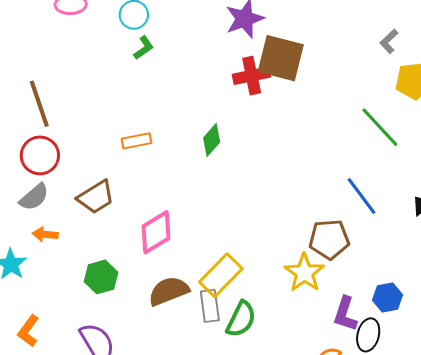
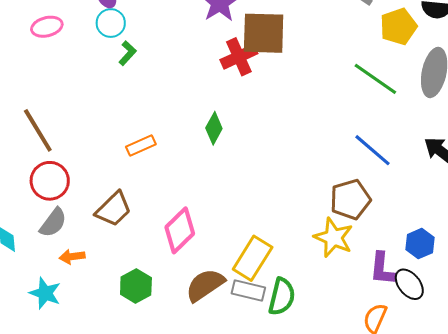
gray rectangle: (210, 306) -> (248, 291), turned -56
black ellipse: (368, 335) -> (409, 284), turned -40

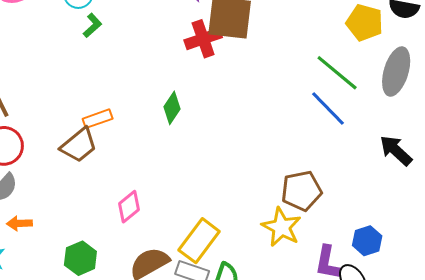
yellow pentagon: (398, 26) -> (365, 23), turned 30
blue line: (372, 150) -> (328, 108), moved
brown trapezoid: (113, 209) -> (79, 145), moved
pink diamond: (180, 230) -> (129, 207), size x0.7

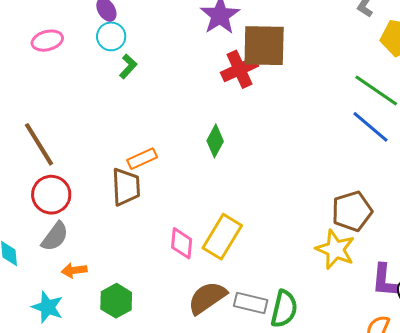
brown trapezoid: (79, 145) -> (126, 187), turned -48
pink diamond: (129, 207) -> (182, 243), turned -40
yellow rectangle: (199, 241) -> (222, 237), moved
green hexagon: (80, 258) -> (116, 301), moved

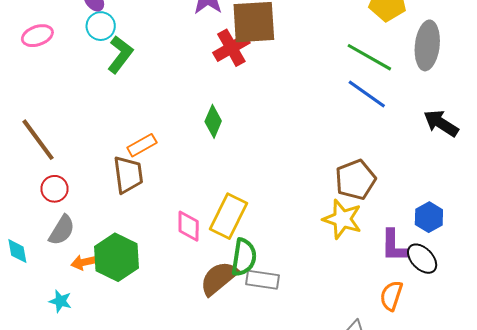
green L-shape: (128, 66) -> (120, 54), size x1.5
red circle: (51, 195) -> (54, 189), size x0.7
green hexagon: (116, 301) -> (116, 257), moved, size x1.4
cyan star: (47, 307) -> (60, 301), size x0.7
green semicircle: (284, 309) -> (244, 257), moved

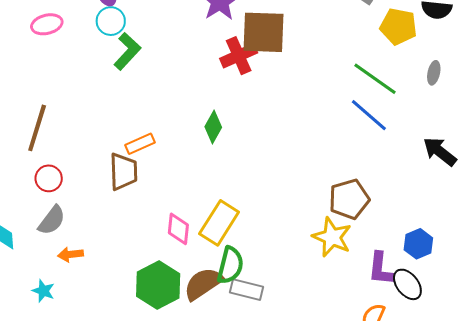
gray ellipse: (427, 45) -> (434, 73), size x0.5
brown line: (38, 140) -> (37, 128), turned 48
green hexagon: (116, 257) -> (158, 285), moved

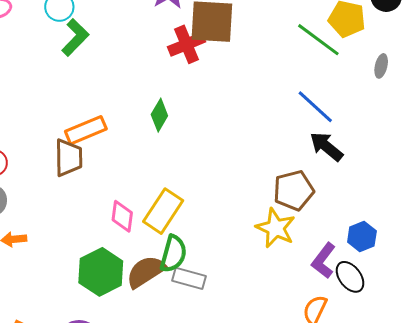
green line: (375, 79) -> (318, 40), moved
orange rectangle: (140, 144) -> (86, 130), size x1.4
black arrow: (440, 152) -> (326, 147), moved
purple L-shape: (381, 269) -> (324, 261), turned 30

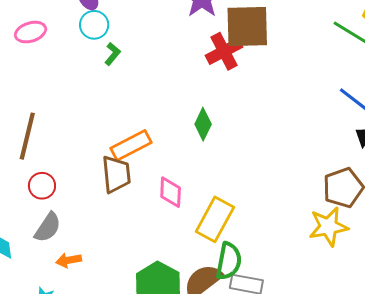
green L-shape: (75, 37) -> (113, 54), size x0.6
pink diamond: (122, 216) -> (171, 192), moved
yellow star: (276, 228) -> (328, 227), turned -30

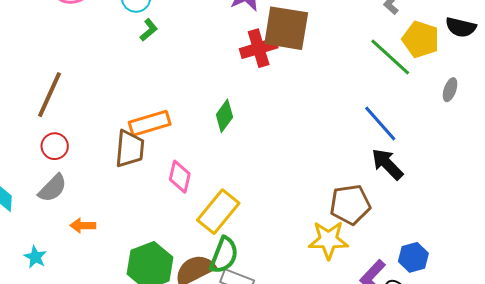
orange arrow: (69, 260) -> (83, 226), moved

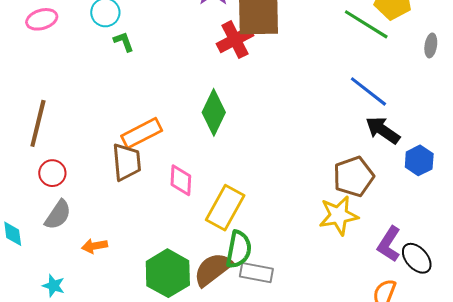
green L-shape: (149, 30) -> (124, 42), turned -60
green diamond: (224, 116) -> (214, 112), size x1.4
blue hexagon: (413, 257) -> (419, 160), moved

